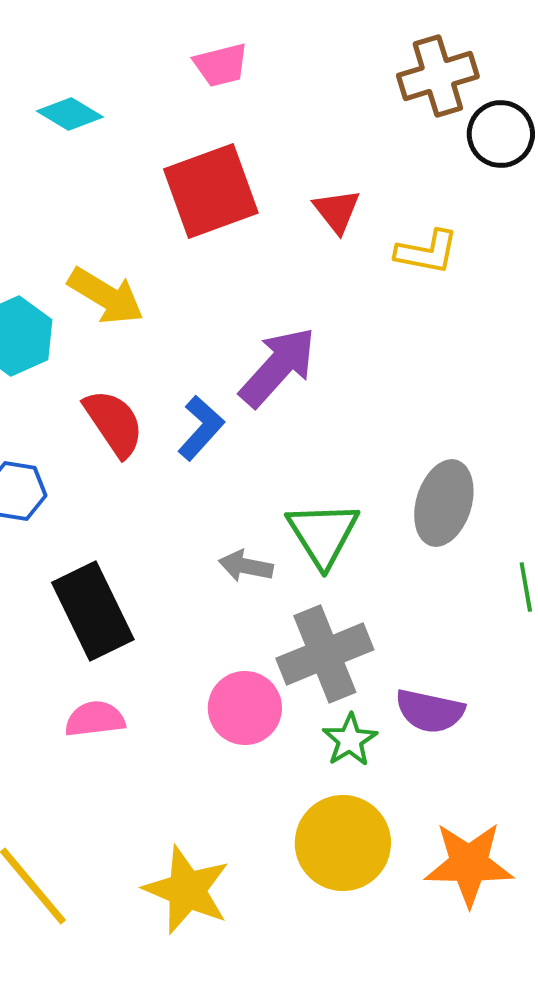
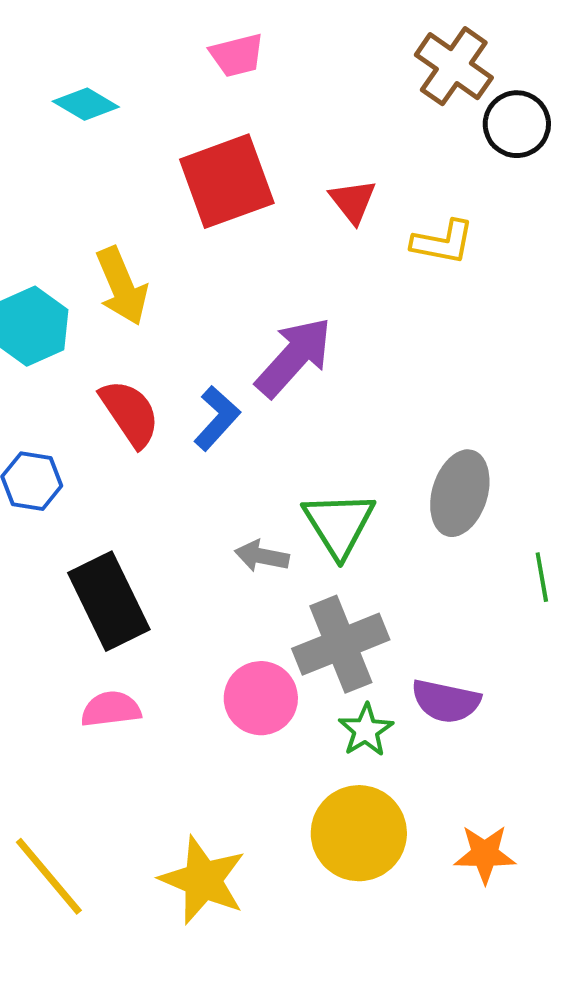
brown cross: (438, 76) -> (454, 66), turned -38
yellow arrow: (106, 296) -> (122, 286), turned 36
orange star: (469, 864) -> (485, 854), size x0.7

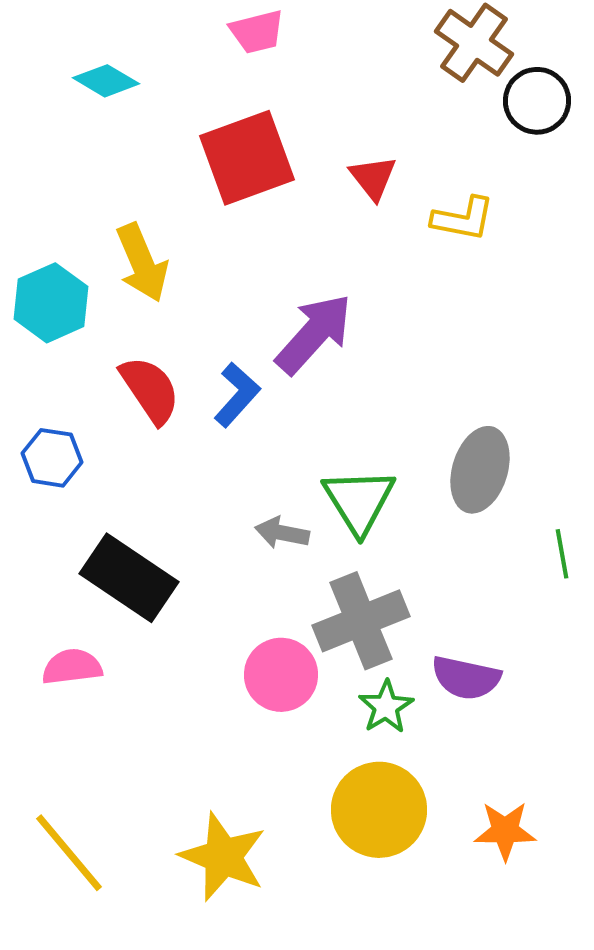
black rectangle: (109, 601) -> (129, 578), turned -30
pink semicircle: (111, 709) -> (72, 667), moved

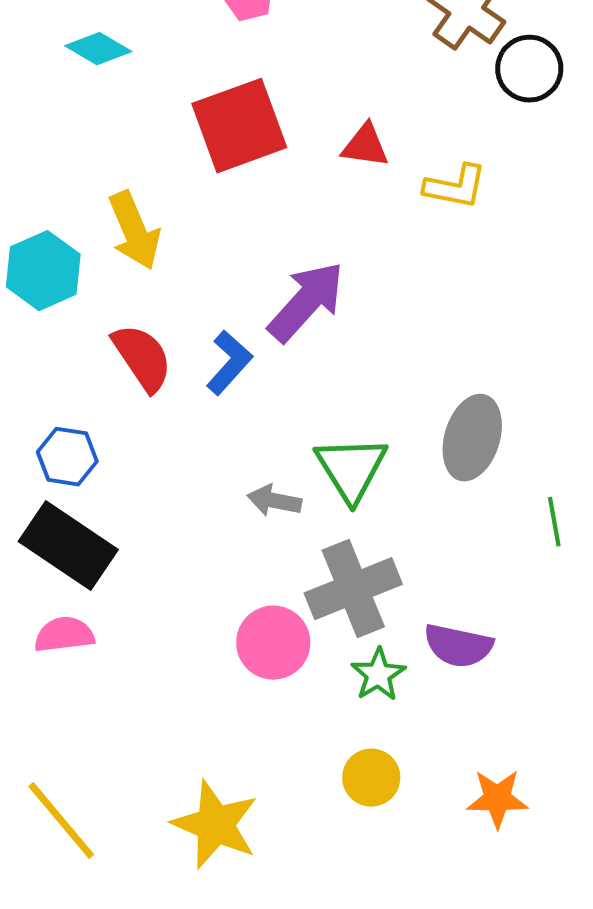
red triangle: (373, 178) -> (365, 146), turned -44
blue hexagon: (52, 458) -> (67, 457), moved
black rectangle: (129, 578) -> (68, 546), moved
yellow circle: (379, 810) -> (371, 778), size x0.6

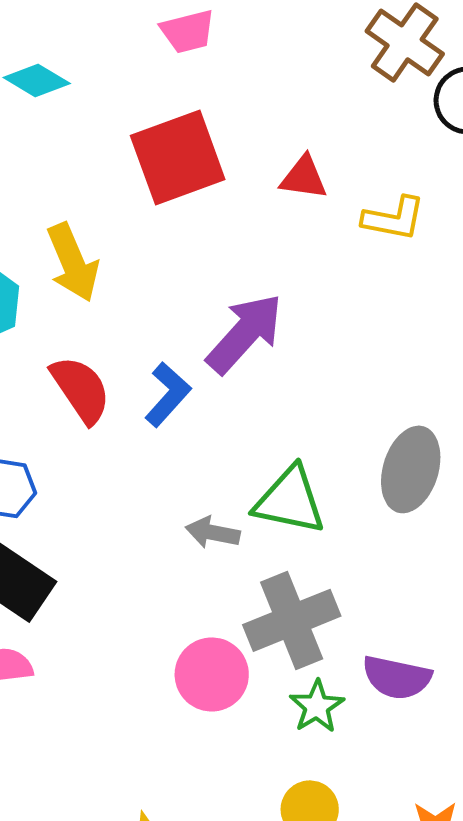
green triangle: (351, 469) -> (290, 500), turned -46

